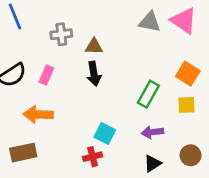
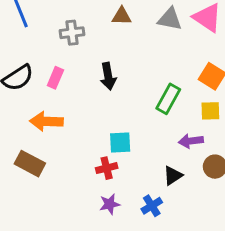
brown triangle: (94, 46) -> (122, 16), moved
purple arrow: (152, 132) -> (191, 141), moved
cyan square: (105, 134) -> (120, 142), turned -30
brown rectangle: (23, 153) -> (30, 164), turned 40

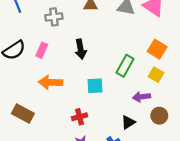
yellow square: (210, 111) -> (156, 75), turned 32
orange arrow: (46, 121) -> (51, 82), moved
cyan square: (120, 142) -> (95, 86), moved

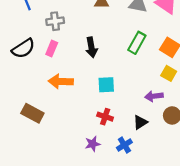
gray cross: (54, 17) -> (55, 21), moved
green rectangle: (125, 66) -> (137, 43), moved
red cross: (79, 117) -> (105, 117), moved, turned 32

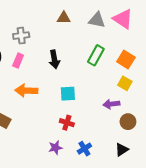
black triangle: (140, 122) -> (122, 150), moved

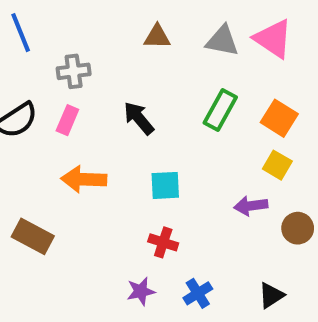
black arrow: (54, 59) -> (139, 118), turned 150
brown circle: (128, 122) -> (298, 228), moved

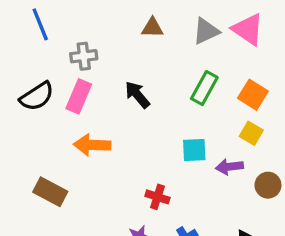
gray triangle: (222, 41) -> (206, 31), turned -36
pink rectangle: (67, 120) -> (79, 96), size x1.4
cyan square: (165, 185) -> (194, 150), moved

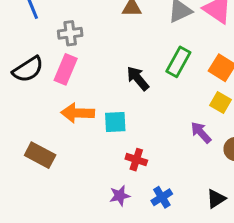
black arrow: (137, 95) -> (138, 78), moved
cyan square: (194, 150) -> (115, 122), moved
purple arrow: (229, 167) -> (201, 133), turned 55

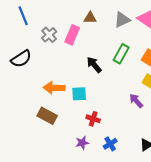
gray cross: (70, 33) -> (49, 35), turned -35
pink rectangle: (66, 69) -> (72, 35), moved
brown rectangle: (40, 155) -> (47, 116), moved

